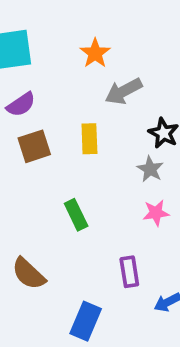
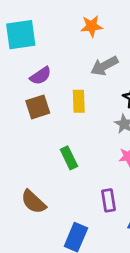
orange star: (95, 53) -> (92, 26), moved, turned 30
purple semicircle: (21, 105) -> (41, 76), moved

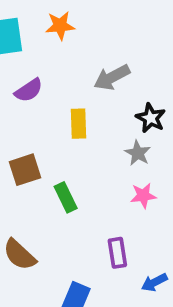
orange star: (92, 26) -> (60, 26), moved
brown square: (38, 107) -> (25, 170), moved

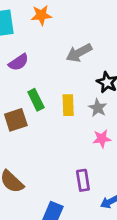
yellow rectangle: (79, 124) -> (68, 105), moved
green rectangle: (66, 197) -> (36, 100), moved

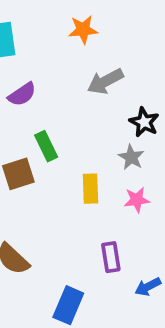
orange star: (41, 15) -> (83, 30), moved
yellow rectangle: (68, 105) -> (90, 189), moved

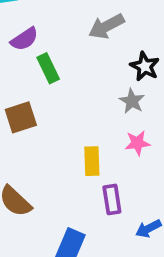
green rectangle: (46, 146) -> (48, 68), moved
yellow rectangle: (90, 189) -> (92, 161), moved

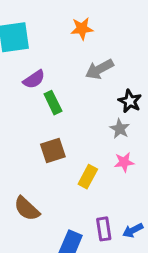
brown square: (21, 117) -> (53, 151), moved
yellow rectangle: (92, 161) -> (88, 177), turned 30
purple rectangle: (112, 199) -> (104, 229), moved

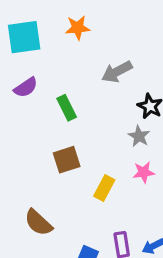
orange star: (82, 29) -> (78, 28), moved
purple semicircle: (34, 79) -> (26, 87), moved

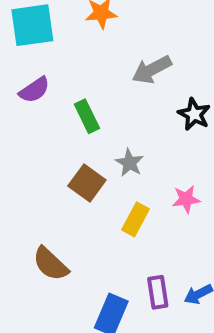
gray star: (139, 136) -> (129, 163), moved
brown square: (67, 160) -> (87, 183), turned -36

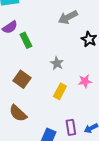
green rectangle: (87, 116) -> (26, 40), moved
brown square: (87, 183) -> (22, 79), moved

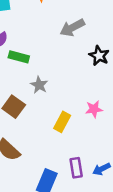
green rectangle: (26, 40) -> (19, 57), turned -49
gray star: (57, 63) -> (39, 85), moved

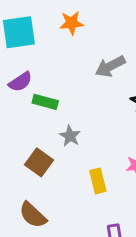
yellow rectangle: (62, 122) -> (98, 181), turned -42

